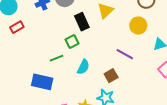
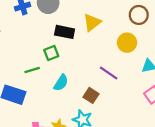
black rectangle: (82, 22) -> (65, 32), turned -60
brown square: (111, 76) -> (91, 95), turned -32

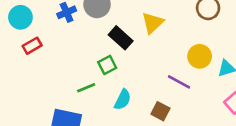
black rectangle: (65, 32) -> (121, 38), turned 36
yellow circle: (127, 43) -> (200, 56), moved

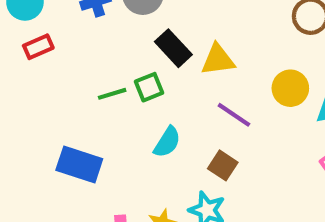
yellow triangle: (153, 23) -> (218, 60), moved, turned 30
purple line: (179, 82) -> (234, 115), moved
green line: (86, 88) -> (112, 94), moved

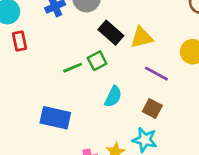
red rectangle: (38, 47) -> (19, 41), turned -72

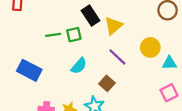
yellow triangle: (142, 37) -> (114, 26), turned -42

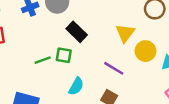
yellow triangle: (114, 26) -> (125, 33), moved
green square: (74, 35) -> (64, 55), turned 35

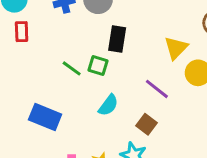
black rectangle: (77, 32) -> (117, 39), turned 48
green line: (43, 60) -> (72, 68), turned 49

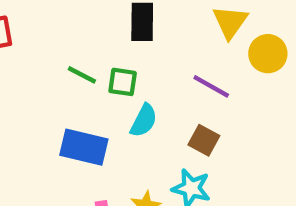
green square: (98, 65) -> (123, 82), moved
blue rectangle: (45, 117) -> (84, 147), moved

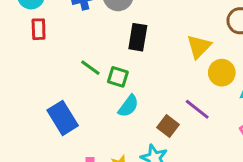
purple line: (211, 86) -> (197, 109), moved
blue rectangle: (84, 147) -> (63, 118), moved, turned 36

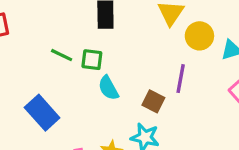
cyan semicircle: (128, 106) -> (108, 88), turned 125
purple line: (197, 109) -> (181, 79), turned 72

